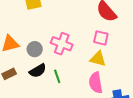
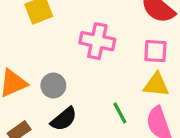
pink cross: (62, 44) -> (97, 41), moved
green line: (57, 76) -> (120, 113), moved

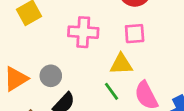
yellow triangle: (156, 85) -> (121, 64), moved

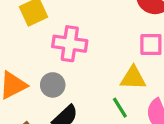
pink cross: (83, 32) -> (70, 44), moved

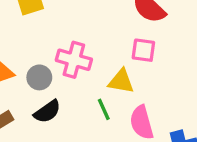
pink cross: (70, 44) -> (74, 60), moved

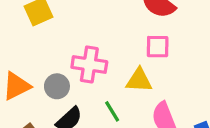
green line: (104, 109) -> (112, 111), moved

